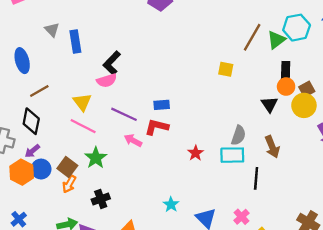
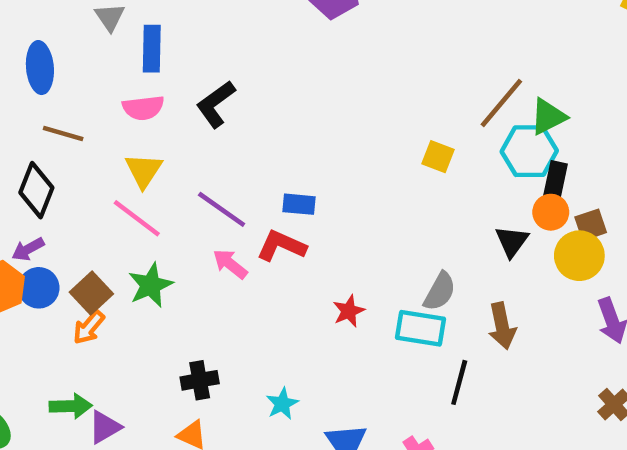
cyan hexagon: (297, 28) -> (529, 151), moved
pink semicircle: (107, 80) -> (143, 108), moved
brown line: (39, 91) -> (63, 133), turned 36
black cross: (101, 199) -> (200, 380), moved

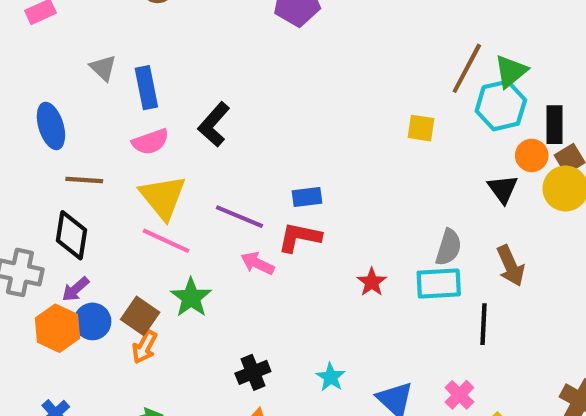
yellow triangle: (144, 170) -> (163, 197), size x1.4
black rectangle: (555, 183) -> (555, 125), moved

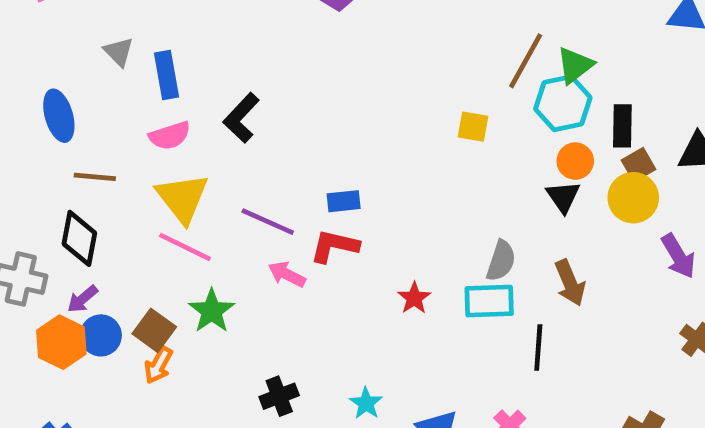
orange circle: (532, 155) -> (575, 161), moved

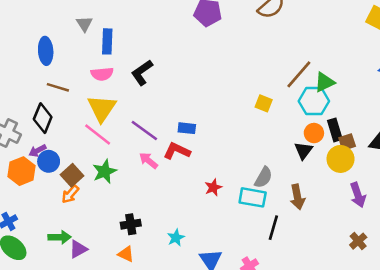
black rectangle: (622, 126) -> (335, 130), moved, turned -30
blue circle: (101, 335) -> (49, 161), moved

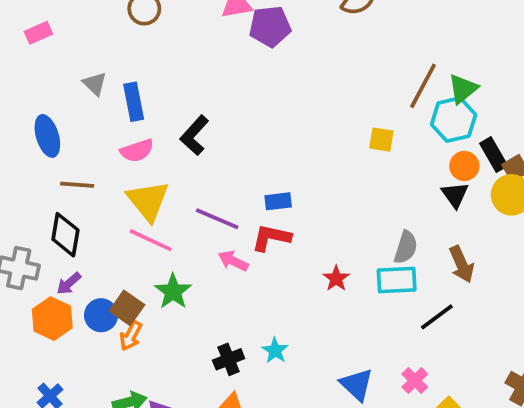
blue circle: (49, 161) -> (101, 315), moved
black line: (273, 228) -> (437, 317), turned 50
cyan star: (176, 238) -> (275, 350), moved

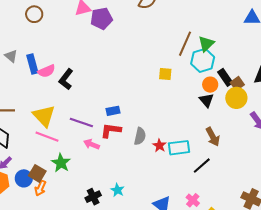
pink semicircle: (137, 151) -> (47, 71), moved
gray semicircle: (406, 247) -> (140, 136), moved
red star: (336, 278) -> (159, 146), moved

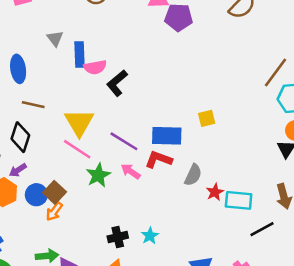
yellow square: (165, 74) -> (207, 118), moved, turned -32
blue rectangle: (113, 111) -> (167, 136), size x1.6
green star: (61, 163) -> (98, 175), moved

